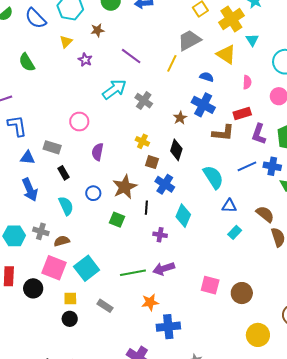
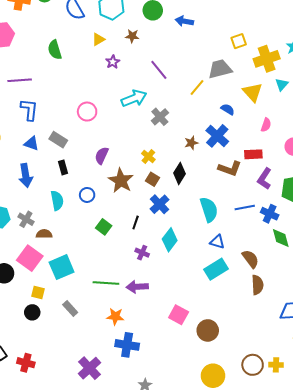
pink circle: (79, 122) -> (87, 112), moved
brown star: (125, 187) -> (121, 181), moved, turned -30
cyan rectangle: (235, 232) -> (216, 269), size x1.6

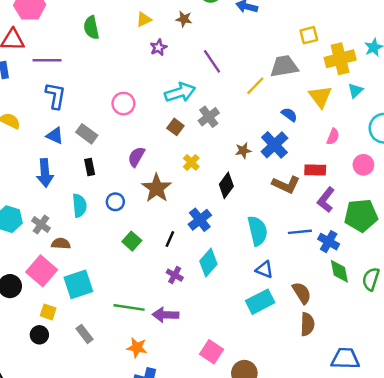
brown square: (153, 179) -> (175, 127), moved

